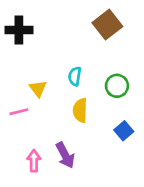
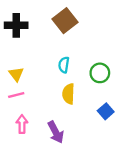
brown square: (107, 25) -> (65, 21), moved
yellow triangle: (38, 89) -> (16, 74), moved
pink arrow: (34, 161) -> (22, 124), moved

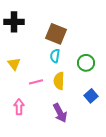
brown square: (65, 21) -> (56, 34), moved, turned -30
pink line: (16, 95) -> (36, 82), moved
purple arrow: (56, 132) -> (60, 113), moved

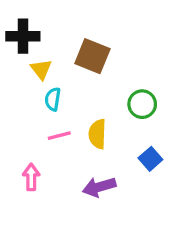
cyan semicircle: (55, 56) -> (53, 99), moved
yellow triangle: (14, 64) -> (41, 69), moved
purple arrow: (60, 113) -> (99, 187), turned 102

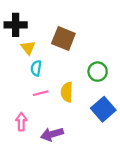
blue square: (150, 159) -> (103, 109), size x1.5
purple arrow: (99, 187) -> (52, 134), moved

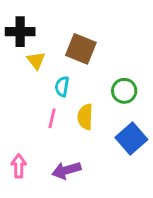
cyan semicircle: (36, 68) -> (62, 87), moved
pink line: (41, 93) -> (52, 118), turned -63
pink arrow: (21, 122) -> (19, 166), moved

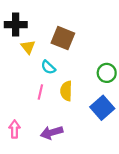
cyan semicircle: (62, 87) -> (48, 67), turned -56
green circle: (124, 91) -> (107, 73), moved

